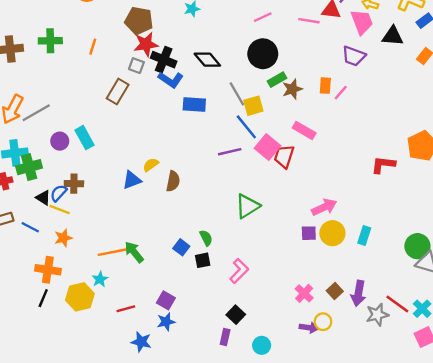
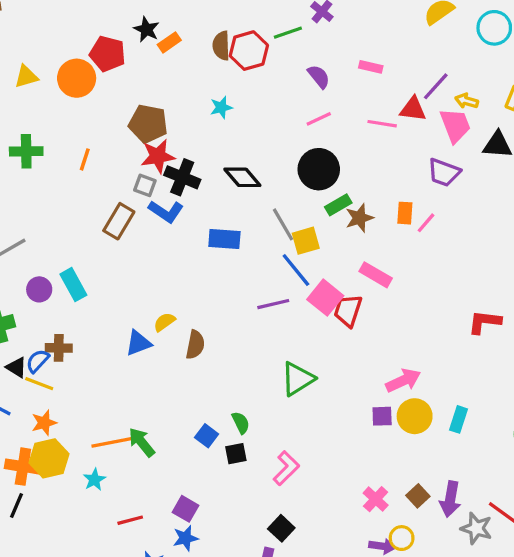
blue L-shape: (171, 80) -> (166, 211), moved
yellow hexagon: (80, 297) -> (49, 458), moved
gray star: (377, 315) -> (476, 528), turned 30

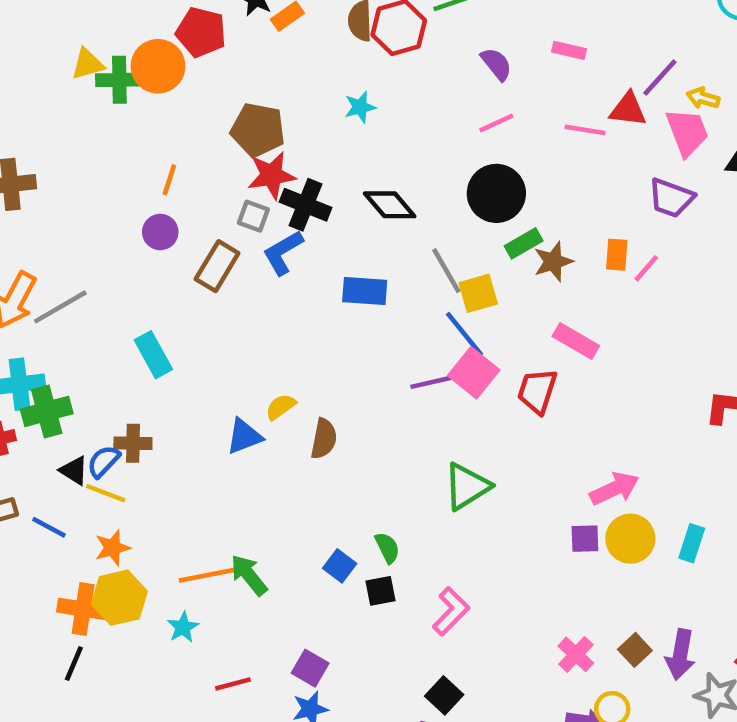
green cross: (26, 151) -> (119, 80), moved
blue L-shape: (166, 211) -> (283, 252), turned 116
purple circle: (39, 289) -> (160, 232), moved
pink square: (325, 298) -> (474, 373), moved

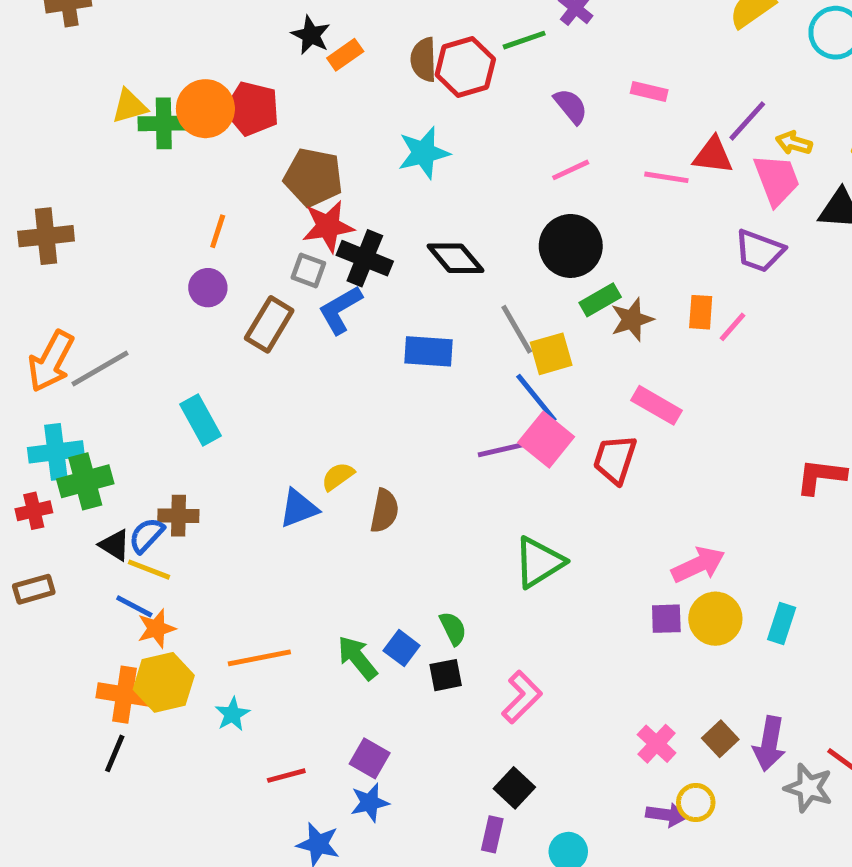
red pentagon: (201, 32) -> (252, 109), moved
cyan star: (360, 107) -> (424, 153), size x1.5
blue line: (49, 527) -> (134, 606), moved
green arrow: (249, 575) -> (357, 658), moved

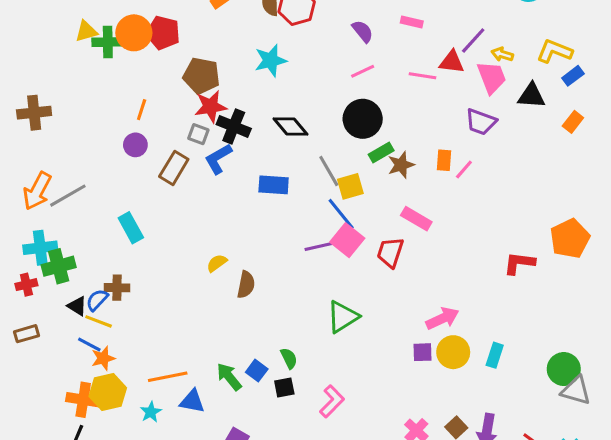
blue triangle: (299, 508) -> (192, 401), moved, turned 32

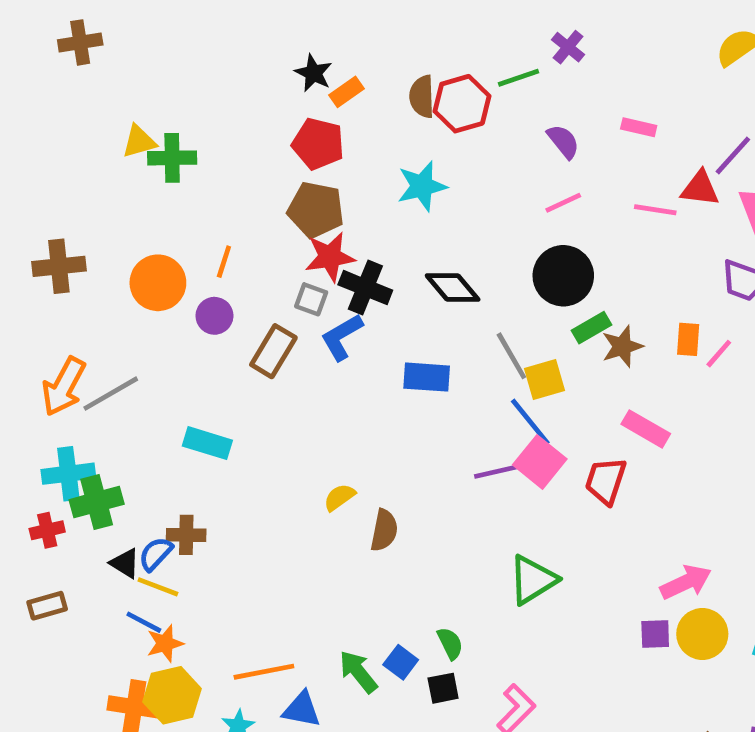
orange circle: (134, 33) -> (158, 283), moved
red pentagon: (163, 33) -> (318, 144), moved
cyan rectangle: (131, 228) -> (207, 443), turned -44

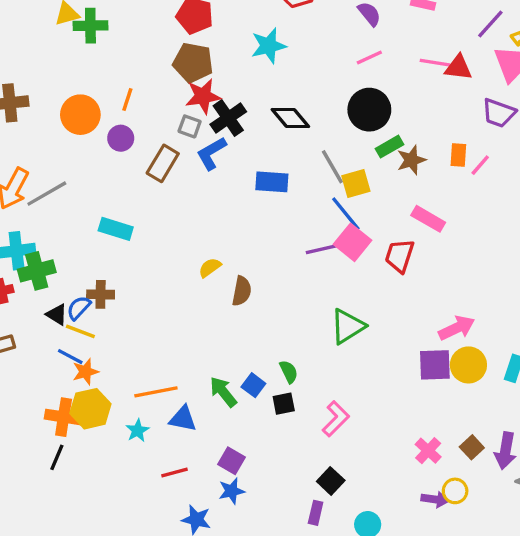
red triangle: (700, 189) -> (458, 68), moved
black cross: (365, 288) -> (228, 118), turned 33
purple square: (655, 634) -> (435, 365), size x1.5

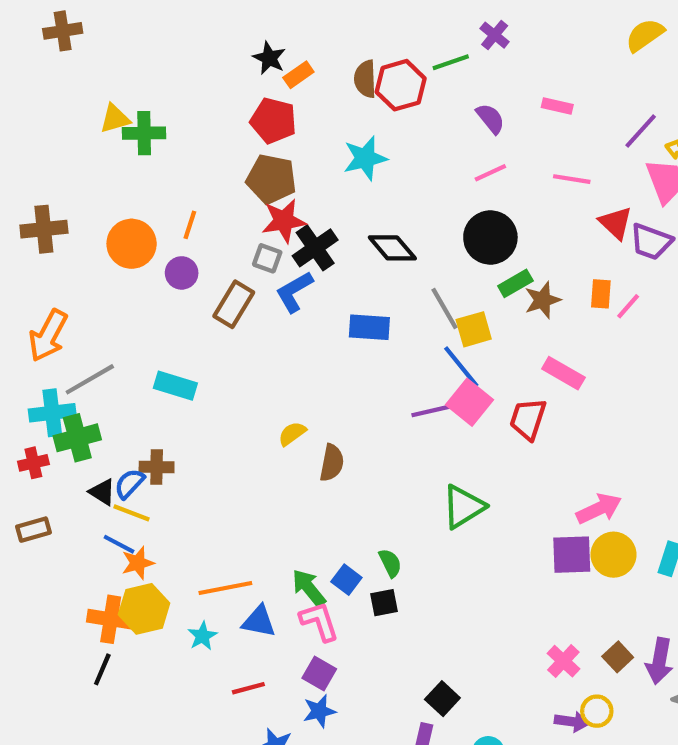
red triangle: (458, 68) -> (616, 223), moved, turned 36
gray line: (47, 194) -> (90, 379), moved
pink L-shape: (336, 419) -> (319, 621), moved, turned -63

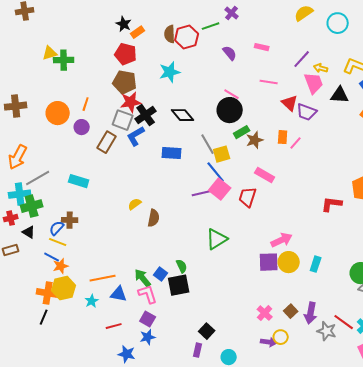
pink line: (490, 173) -> (232, 94), moved, turned 56
gray square: (267, 258) -> (123, 120), size x1.5
black triangle: (102, 492) -> (29, 232), moved
black square: (384, 603) -> (179, 285), size x1.6

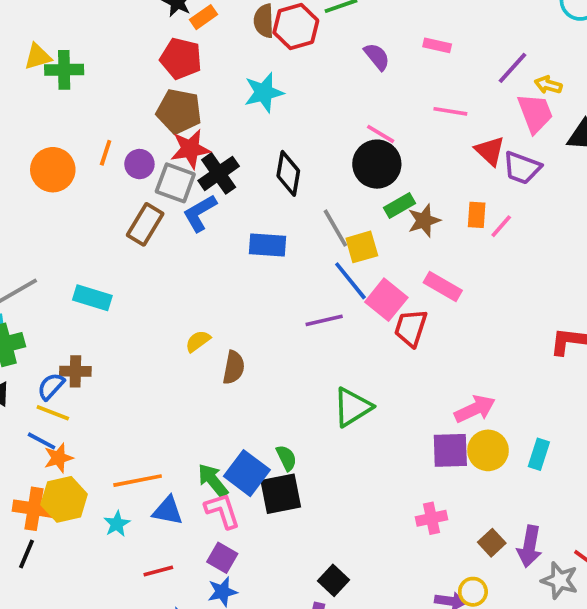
black diamond: (183, 115) -> (288, 173), turned 50
purple circle: (82, 127) -> (139, 164), moved
pink square: (220, 189) -> (386, 300), moved
blue square: (161, 274) -> (247, 473), size x1.6
pink cross: (265, 313) -> (431, 518), moved, turned 35

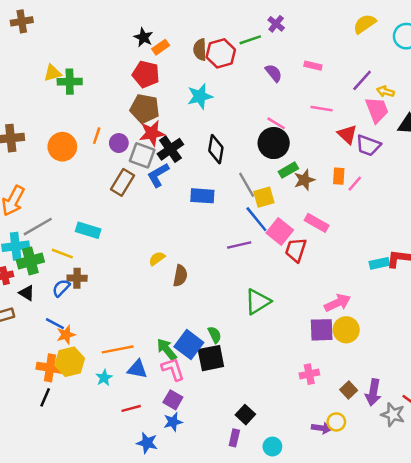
yellow line: (53, 413) -> (62, 254), moved
cyan rectangle: (539, 454) -> (379, 263), moved, turned 60

